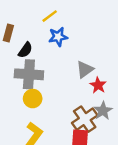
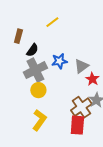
blue star: (58, 37) -> (59, 61), moved
gray cross: (29, 74) -> (35, 70), turned -30

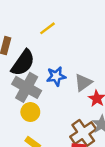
black semicircle: (32, 50) -> (23, 63), size x1.6
gray cross: (35, 70) -> (27, 87), turned -35

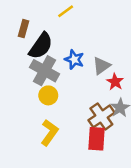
blue star: (56, 76) -> (74, 60), turned 30

